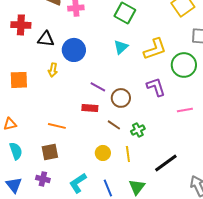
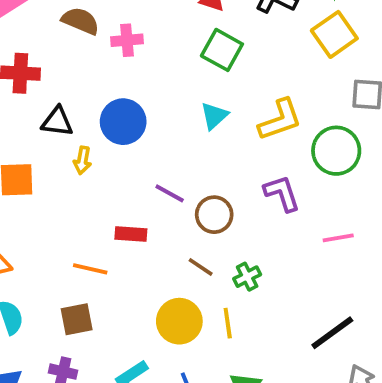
black triangle: (46, 39) -> (57, 122), moved
red rectangle: (90, 108) -> (131, 234), moved
yellow circle: (103, 153) -> (179, 321), size x1.5
black line: (166, 163) -> (332, 333), moved

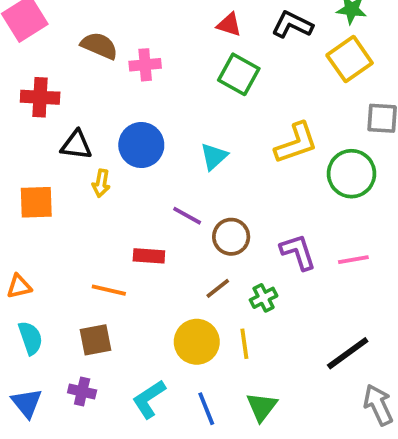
cyan triangle: (214, 116) -> (214, 156), moved
purple L-shape: (282, 193) -> (298, 252), moved
brown line: (201, 267) -> (218, 288), turned -72

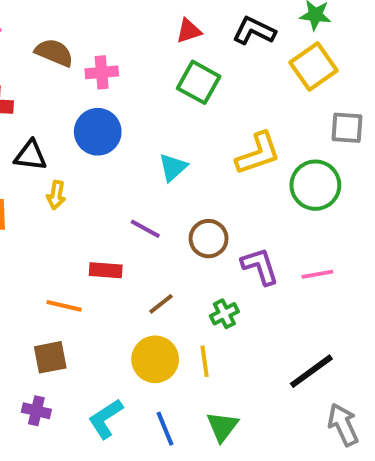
red triangle: (229, 25) -> (189, 31), turned -36
blue circle: (141, 145) -> (98, 132), moved
brown circle: (231, 237) -> (209, 239), moved
brown line: (218, 288) -> (161, 304), moved

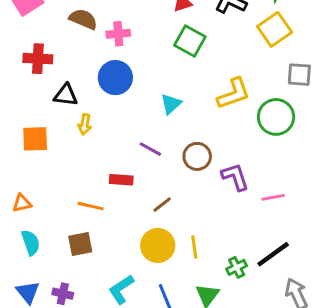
pink line: (317, 274) -> (273, 197), moved
green cross: (224, 314) -> (237, 267), moved
purple cross: (36, 411) -> (63, 294), moved

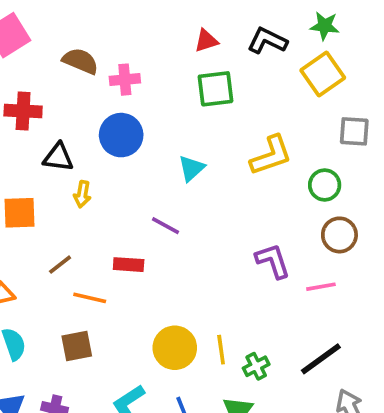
green square: (190, 41) -> (215, 89), turned -36
green circle: (276, 117) -> (325, 185), size x0.7
brown circle: (197, 156) -> (339, 235), moved
brown line: (162, 205) -> (60, 265), moved
green cross: (237, 267) -> (256, 366), moved

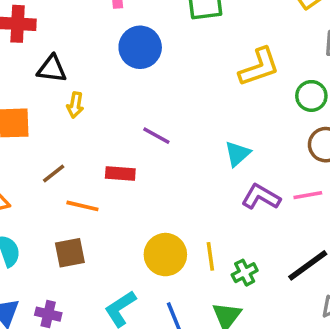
blue circle: (121, 135) -> (140, 47), moved
cyan triangle: (191, 168) -> (237, 154), moved
purple L-shape: (273, 261) -> (261, 197), moved, turned -42

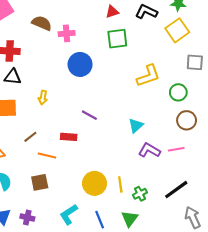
black triangle: (52, 69) -> (13, 77), moved

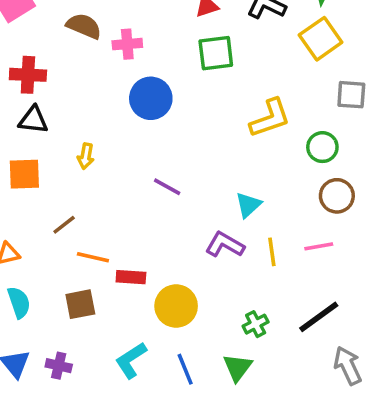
red rectangle: (69, 137) -> (131, 277), moved
purple L-shape: (149, 150) -> (225, 245), moved
yellow line: (120, 184) -> (272, 252), moved

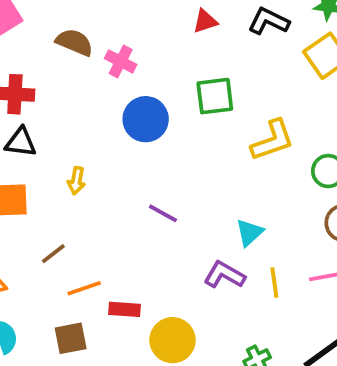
pink cross: (127, 44) -> (121, 61), turned 32
green square: (216, 53) -> (215, 96), moved
orange line: (93, 257) -> (84, 288), turned -32

